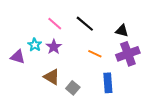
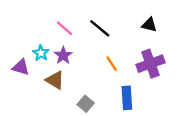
black triangle: (122, 31) -> (149, 25), moved
orange line: (95, 54) -> (112, 64), turned 32
brown triangle: (52, 77) -> (55, 80), moved

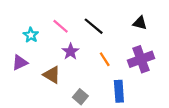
cyan star: (41, 53) -> (31, 35), moved
purple star: (63, 55) -> (70, 52), moved
purple triangle: (21, 67) -> (20, 63), turned -42

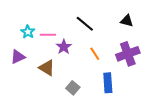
pink line: (61, 26) -> (48, 35), moved, turned -42

